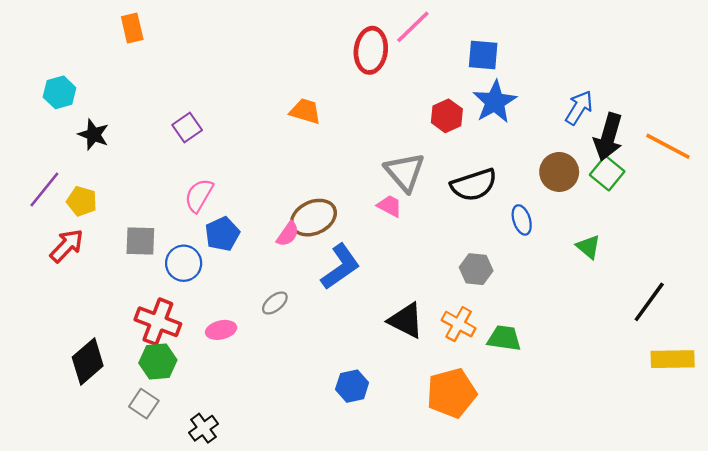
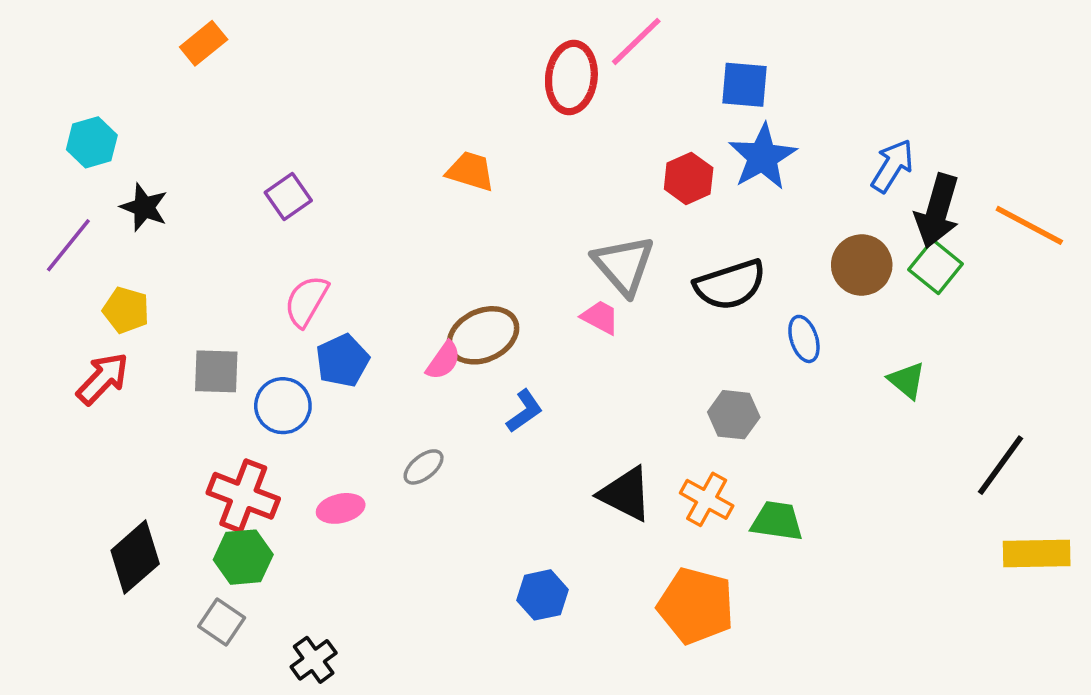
orange rectangle: (132, 28) -> (204, 43), turned 64
purple line: (44, 190) -> (68, 245), moved
blue L-shape: (340, 267) -> (525, 411), size x0.6
orange pentagon: (452, 393) -> (696, 606), turned 30

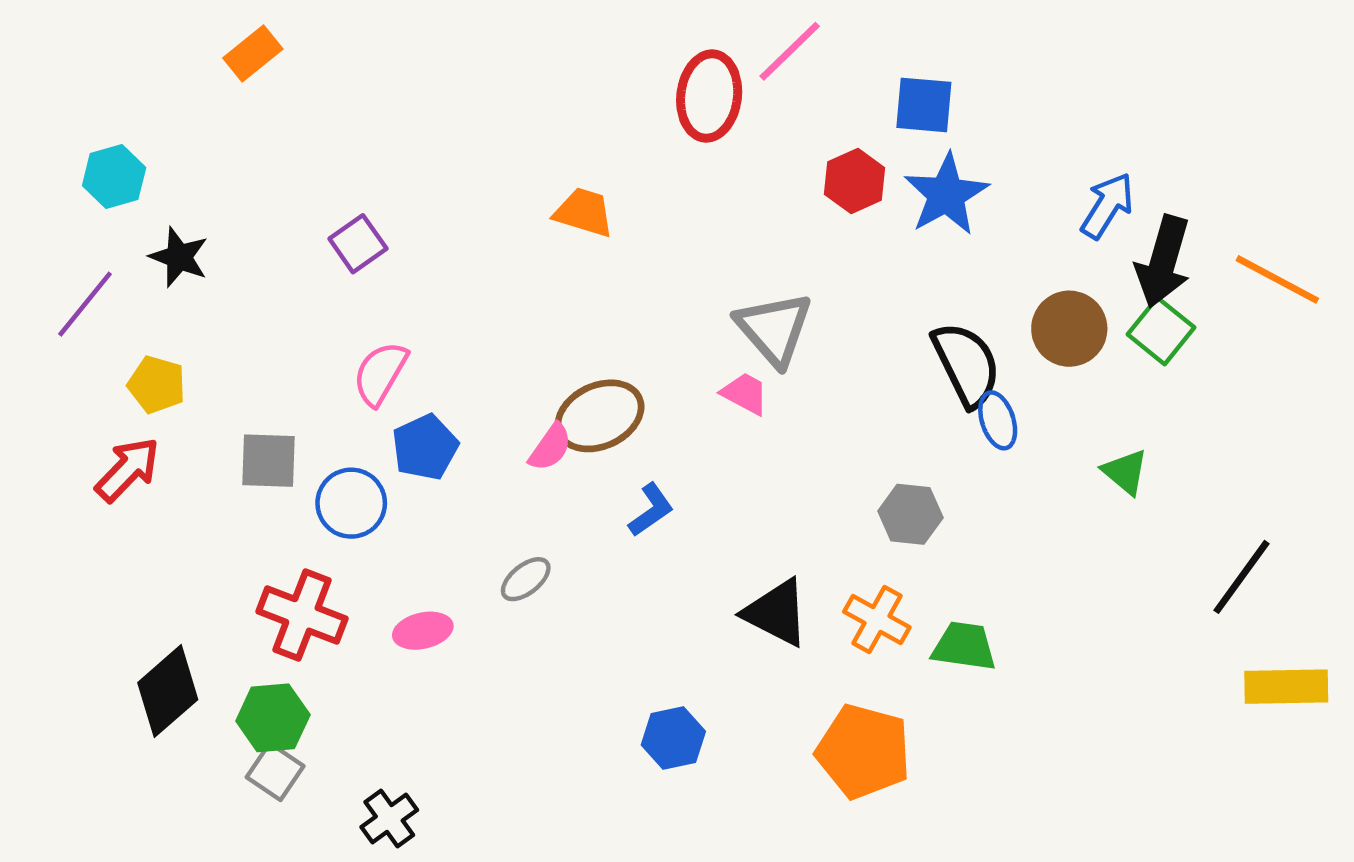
red hexagon: (689, 178) -> (855, 181), moved
black semicircle: (730, 285) -> (966, 364), moved, turned -98
green hexagon: (243, 557) -> (273, 718), moved

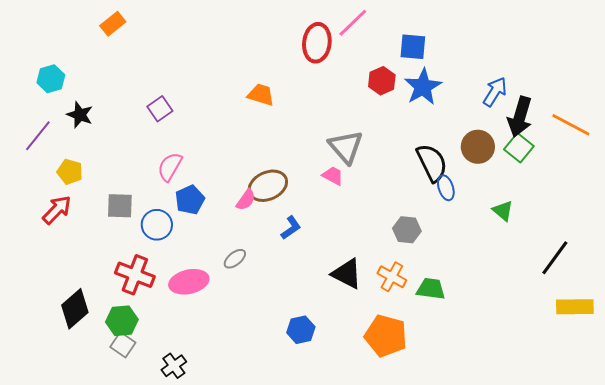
pink ellipse: (423, 631) -> (189, 282), size x1.5

